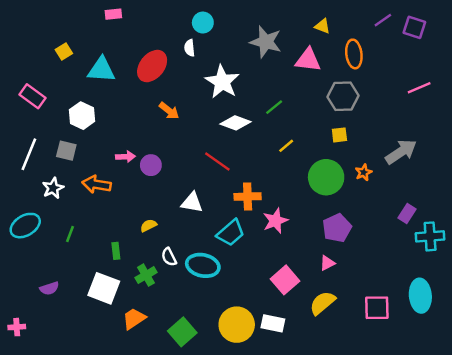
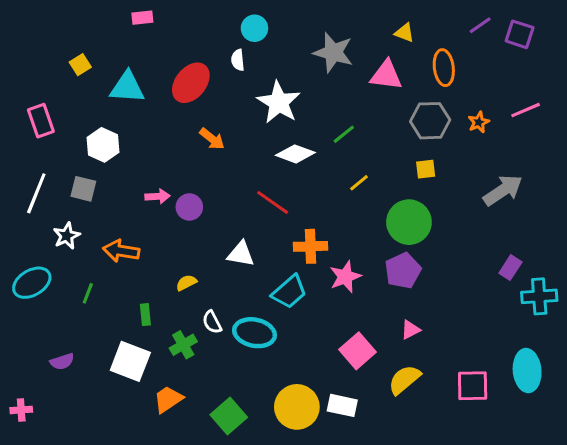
pink rectangle: (32, 96) -> (41, 121), turned 35
orange star: (364, 172) -> (479, 122), moved
orange arrow: (96, 184) -> (121, 251), moved
purple pentagon: (337, 228) -> (403, 271), moved

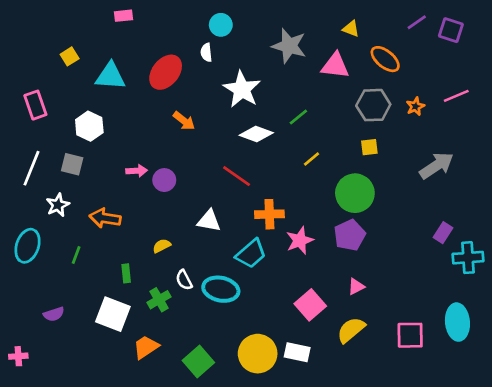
orange ellipse: (444, 68) -> (385, 59), turned -44
cyan ellipse: (32, 283) -> (28, 246), turned -40

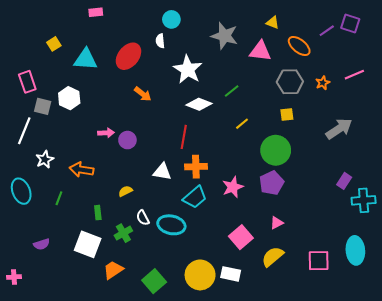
purple line: (417, 22) -> (327, 31), moved
gray square: (72, 164) -> (43, 106), moved
red line: (237, 176) -> (184, 137), turned 65
orange cross: (269, 214) -> (196, 167), moved
cyan ellipse: (28, 246) -> (21, 191), turned -40

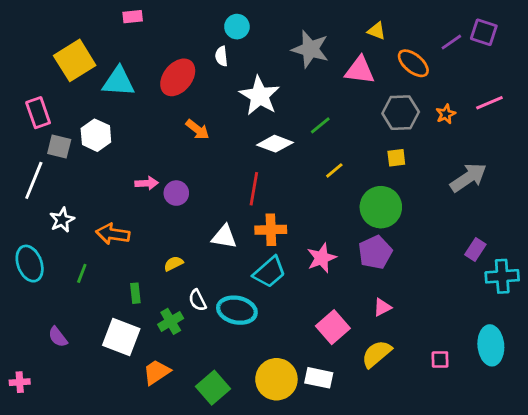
yellow square: (54, 44) -> (75, 60), size x2.0
purple semicircle: (42, 244) -> (58, 337), turned 70
pink square: (319, 261) -> (440, 359), size x0.6

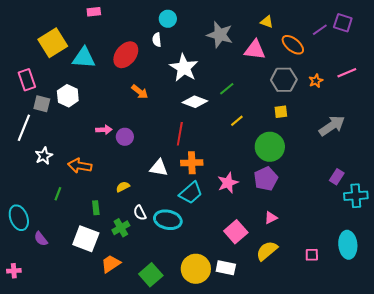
cyan ellipse: (30, 264) -> (19, 218), moved

